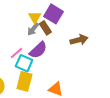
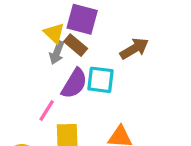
pink line: (16, 53) -> (47, 111), moved
cyan square: (24, 63) -> (100, 80), moved

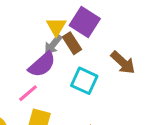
brown arrow: (134, 49) -> (123, 63), turned 56
purple semicircle: (74, 83) -> (42, 64), moved

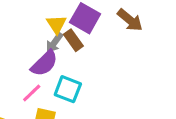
brown arrow: (123, 63) -> (130, 20), moved
cyan square: (84, 81) -> (68, 89), moved

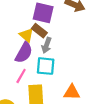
yellow triangle: (56, 24) -> (27, 35), moved
gray arrow: (54, 43) -> (47, 45), moved

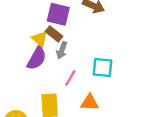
cyan square: (46, 66) -> (103, 67), moved
pink line: (21, 76) -> (70, 78), moved

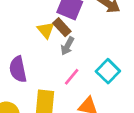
purple semicircle: (37, 58) -> (18, 69), moved, turned 130
cyan square: (103, 67) -> (108, 71), turned 30

